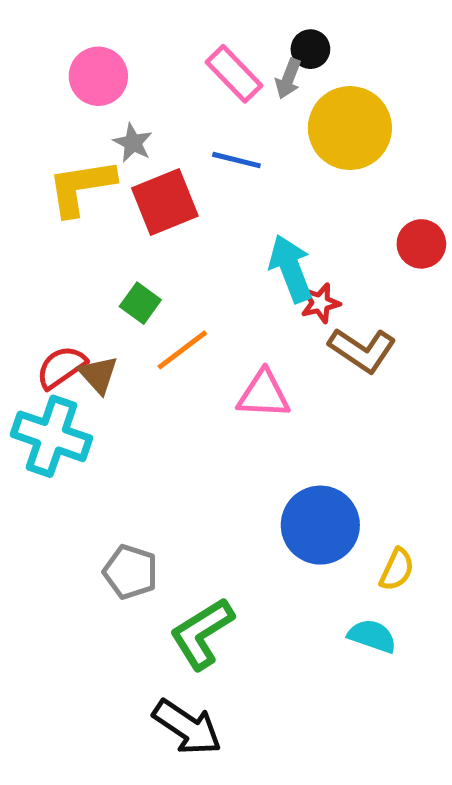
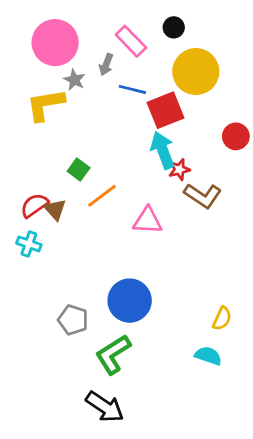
pink circle: (98, 76) -> (55, 43), size x1.4
gray arrow: (288, 79) -> (106, 65), moved
red square: (165, 202) -> (165, 110), moved
cyan cross: (52, 436) -> (29, 244), size x0.6
blue circle: (320, 525) -> (130, 301), moved

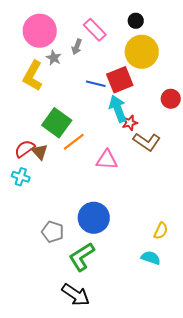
black circle: (174, 27) -> (136, 21), moved
blue line: (132, 89) -> (96, 84), moved
yellow L-shape: (45, 105) -> (33, 76), turned -52
green square: (79, 169) -> (57, 123), size x1.8

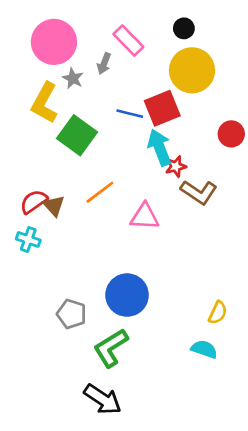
green square: (57, 123) -> (77, 135), moved

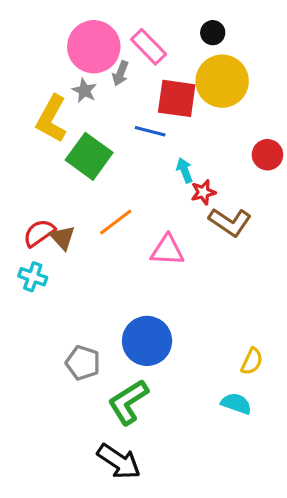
pink circle: (54, 42) -> (94, 47), moved
red square: (162, 108) -> (177, 98), moved, turned 30
cyan arrow: (160, 147) -> (185, 170), size x0.6

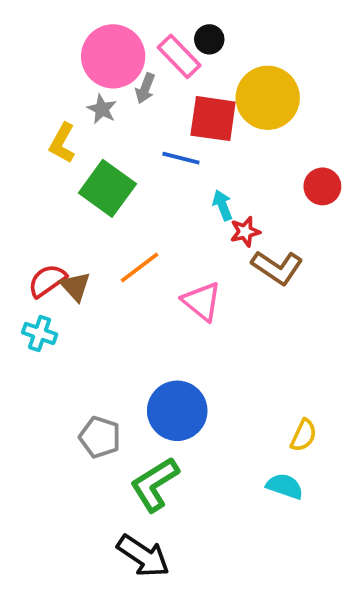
black circle: (213, 33) -> (209, 39), moved
yellow L-shape: (52, 119) -> (62, 143), size x0.7
pink triangle: (167, 250) -> (202, 301), turned 36

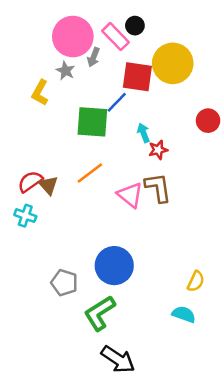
blue line: (181, 158) -> (117, 102), turned -60
green square: (107, 188) -> (92, 122), moved, turned -32
brown L-shape: (277, 267) -> (158, 188), moved, turned -132
black arrow: (143, 556) -> (118, 359), moved

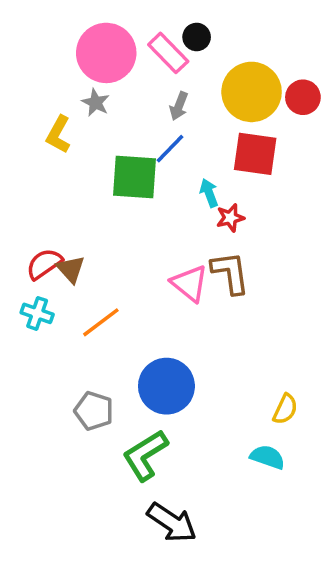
gray arrow: (94, 57) -> (179, 106), moved
red square: (137, 77) -> (255, 154), moved
red circle: (208, 121) -> (303, 97), moved
orange line: (90, 173) -> (101, 322), moved

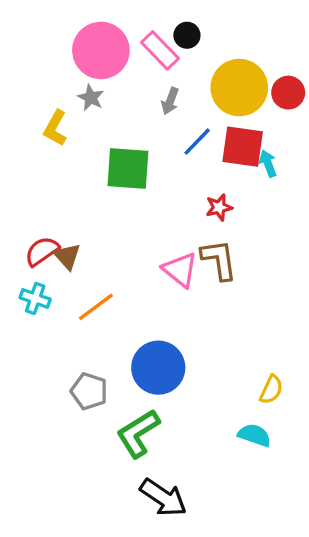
blue line: (170, 149) -> (197, 142), moved
cyan arrow: (209, 193) -> (268, 163), moved

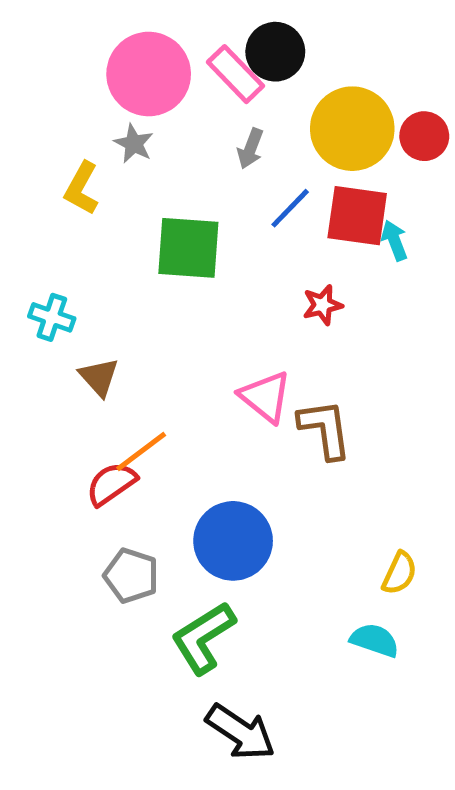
black circle: (187, 35) -> (275, 52), size x1.5
red semicircle: (42, 251) -> (111, 484), moved
brown L-shape: (219, 260) -> (325, 429), moved
cyan cross: (35, 298) -> (52, 317), moved

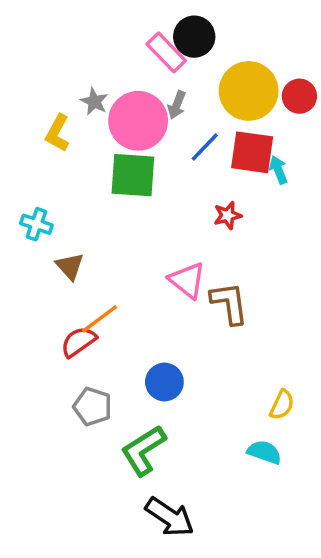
pink circle: (149, 74) -> (138, 121), moved
blue circle: (233, 541) -> (164, 382), size x0.7

